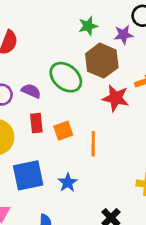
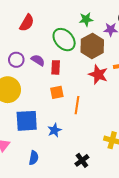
green ellipse: (66, 77) -> (64, 40), moved
red rectangle: (36, 123) -> (56, 67), moved

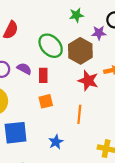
green star: (86, 19) -> (76, 15), moved
orange line: (77, 105) -> (79, 114), moved
blue star: (54, 130) -> (56, 142), moved

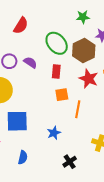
red rectangle: (43, 75) -> (56, 72), moved
orange square: (46, 101) -> (62, 95), moved

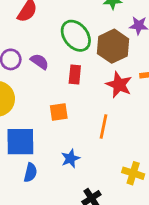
orange square: (62, 95) -> (59, 112), moved
blue semicircle: (23, 157) -> (30, 173), moved

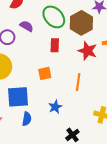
purple semicircle: (40, 62) -> (27, 26), moved

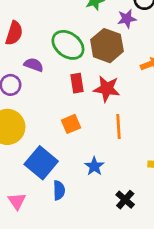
red star: (87, 51) -> (107, 89), moved
blue square: (18, 97) -> (41, 163), turned -35

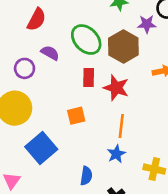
blue star: (94, 166) -> (116, 154), moved
blue semicircle: (59, 190) -> (86, 176), moved

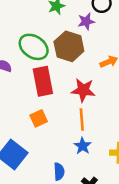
red rectangle: (89, 77) -> (43, 81), size x1.6
red star: (116, 88) -> (83, 90), moved

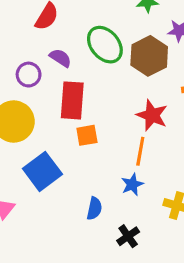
red rectangle: (43, 81) -> (72, 100), moved

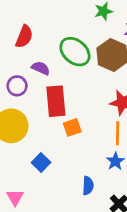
blue square: (42, 171) -> (41, 163), size x0.6

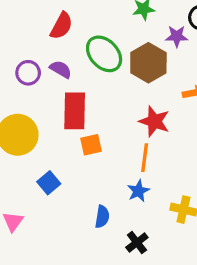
red semicircle: (24, 37) -> (61, 26), moved
purple circle: (17, 86) -> (28, 73), moved

